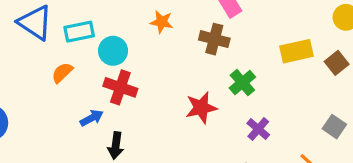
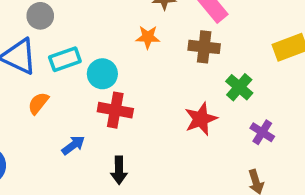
orange semicircle: (62, 73) -> (38, 103), moved
blue arrow: (92, 118) -> (73, 145), moved

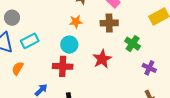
cyan circle: (102, 74) -> (69, 45), moved
red star: (201, 119) -> (102, 59), moved

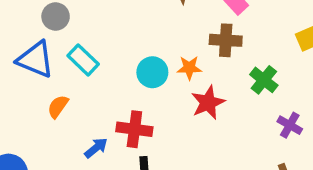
orange star: (76, 22) -> (189, 68), moved
cyan rectangle: (30, 41) -> (83, 60), turned 66
red cross: (63, 66) -> (134, 129), moved

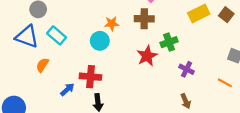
orange star: (189, 68) -> (112, 23), moved
green cross: (264, 80) -> (169, 42), turned 35
red star: (208, 103) -> (147, 56), moved

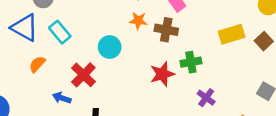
orange star: (112, 23) -> (138, 21), moved
red cross: (90, 77) -> (83, 75), moved, turned 30
blue arrow: (67, 89) -> (62, 98), turned -128

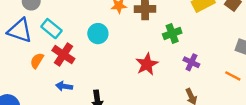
red star: (162, 74) -> (147, 64), moved
red cross: (83, 75) -> (63, 55), moved

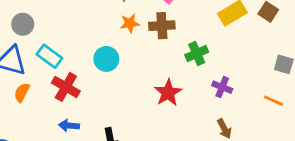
orange semicircle: (37, 61) -> (22, 92), moved

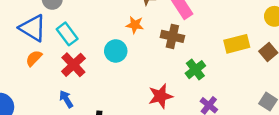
orange star: (130, 23) -> (135, 25), moved
green cross: (197, 53) -> (195, 70), turned -30
blue arrow: (69, 126) -> (66, 99), turned 36

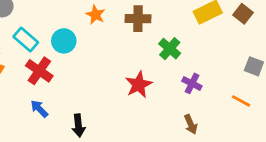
orange star: (135, 25) -> (96, 15), turned 30
cyan circle: (116, 51) -> (64, 41), moved

